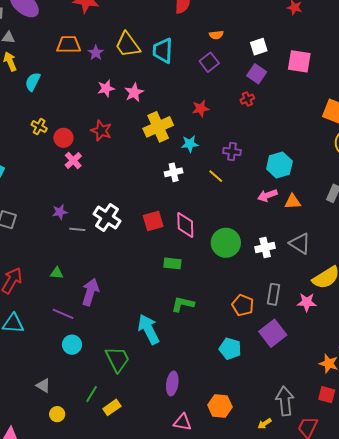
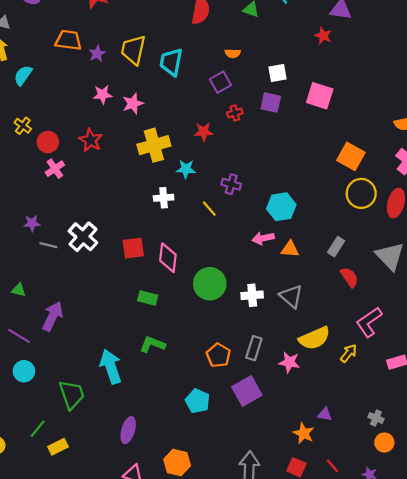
yellow trapezoid: (128, 45) -> (133, 50), turned 40
purple square: (257, 74) -> (271, 102), turned -30
red cross: (247, 99) -> (235, 113), moved

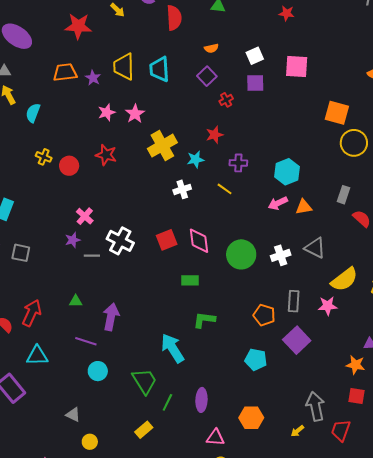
red star: (204, 132) -> (215, 135), moved
pink cross: (55, 169) -> (85, 216), moved
green line: (38, 429) -> (167, 402), moved

